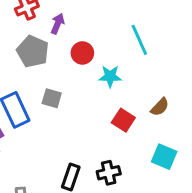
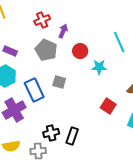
red square: (123, 120) -> (108, 106), moved
black cross: (109, 173) -> (51, 133), moved

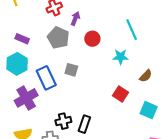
cyan star: (99, 67) -> (121, 57), moved

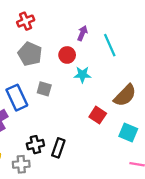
purple arrow: (75, 19) -> (82, 33), moved
cyan star: (121, 57) -> (82, 75), moved
brown semicircle: (146, 76) -> (125, 95), size x1.6

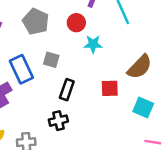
red square: (98, 115) -> (110, 88), turned -35
black cross: (35, 145) -> (58, 121), moved
black rectangle: (58, 148) -> (67, 90), moved

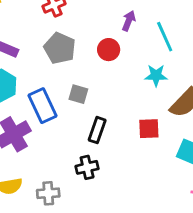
cyan star: (93, 44) -> (156, 75), moved

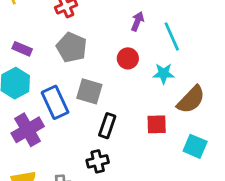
red circle: (109, 50) -> (128, 58), moved
gray square: (78, 94) -> (89, 91), size x1.4

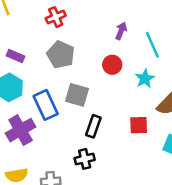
cyan star: (164, 74) -> (145, 79), turned -30

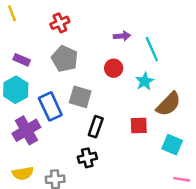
purple arrow: (121, 31) -> (122, 36), turned 63

